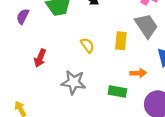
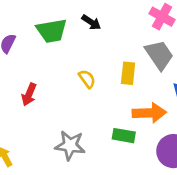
orange arrow: (138, 73) -> (149, 113), size x1.6
gray star: (74, 82) -> (70, 145), moved

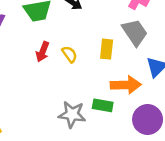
red arrow: (29, 94) -> (43, 52), moved
gray star: (70, 145) -> (72, 114), moved

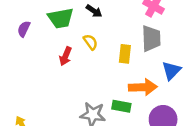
gray trapezoid: (135, 32) -> (151, 38), turned 32
yellow semicircle: (69, 54) -> (90, 42), moved

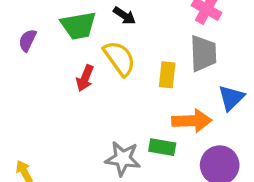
yellow semicircle: (90, 42) -> (119, 58), size x1.6

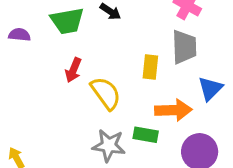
purple semicircle: (27, 40) -> (19, 35), turned 70
yellow semicircle: (119, 58) -> (106, 93), moved

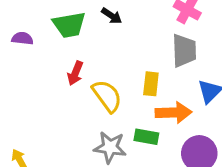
yellow rectangle: (150, 67) -> (151, 84), moved

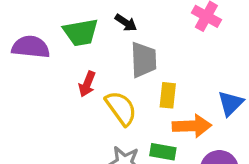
purple semicircle: (22, 38) -> (31, 47), size x1.6
gray trapezoid: (184, 51) -> (144, 60), moved

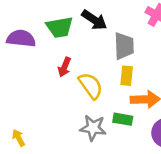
black arrow: (126, 23) -> (94, 20), size x1.5
gray trapezoid: (144, 60) -> (124, 46), moved

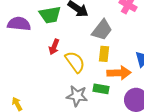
gray trapezoid: (124, 46) -> (102, 30), turned 40

